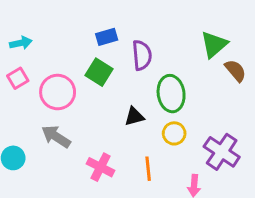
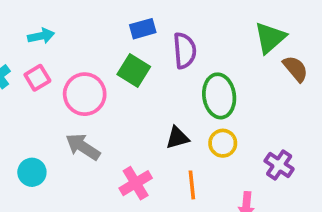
black triangle: (134, 117) -> (177, 138), moved
purple cross: (222, 152) -> (279, 165), size x0.7
pink cross: (101, 167) -> (136, 183), turned 32

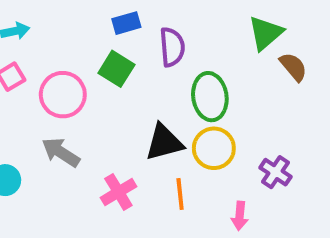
black triangle: (177, 138) -> (164, 142), size x1.5
yellow circle: (223, 143) -> (214, 148), size x1.4

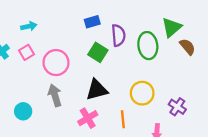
green square: (116, 69) -> (98, 52), moved
green ellipse: (210, 97) -> (148, 46), moved
black triangle: (164, 142) -> (97, 90), moved
gray arrow: (61, 152) -> (55, 95), turned 40

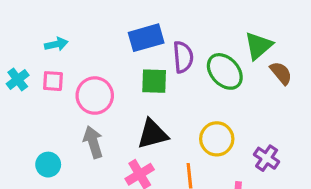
blue rectangle: (92, 22) -> (146, 38), size x1.5
green ellipse: (148, 46) -> (225, 71), turned -35
pink square: (27, 52) -> (53, 81), turned 35
green square: (98, 52) -> (154, 81), turned -30

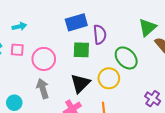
green ellipse: (225, 71) -> (126, 58), moved
black triangle: (153, 134) -> (80, 83), turned -30
yellow circle: (217, 139) -> (109, 78), moved

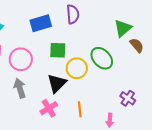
blue rectangle: (76, 22) -> (41, 23), moved
purple semicircle: (100, 35) -> (73, 14), moved
yellow circle: (109, 78) -> (77, 68), moved

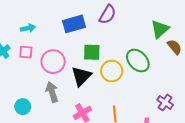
purple semicircle: (73, 14) -> (107, 14), turned 36
black triangle: (57, 83) -> (81, 76), moved

